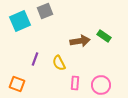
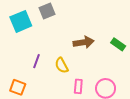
green rectangle: (104, 36) -> (118, 44), moved

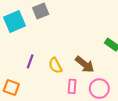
brown arrow: (84, 42) -> (85, 64), moved, turned 48

